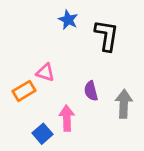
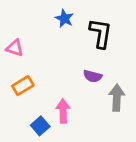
pink triangle: (45, 72) -> (15, 48), moved
purple semicircle: (91, 91) -> (93, 76), moved, turned -60

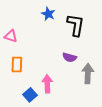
orange rectangle: (23, 86) -> (17, 64), turned -56

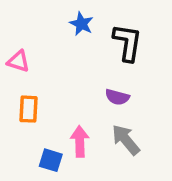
gray arrow: (88, 74) -> (126, 140), moved, turned -42
blue square: (30, 95) -> (51, 160), turned -32

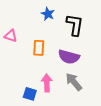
purple semicircle: (117, 97) -> (69, 57), size x1.5
orange rectangle: (29, 109) -> (39, 48), moved

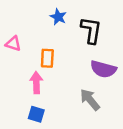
purple semicircle: (69, 57) -> (103, 69), moved
pink arrow: (47, 83) -> (36, 83), moved

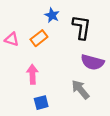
orange rectangle: (47, 58) -> (39, 38), moved, turned 49
blue square: (36, 114) -> (41, 103), moved, turned -32

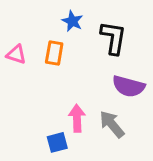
orange rectangle: (39, 38) -> (54, 53), turned -42
pink arrow: (32, 74) -> (77, 118), moved

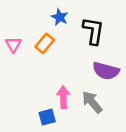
orange rectangle: (54, 53) -> (45, 43), turned 30
pink triangle: (16, 55) -> (13, 45), turned 42

